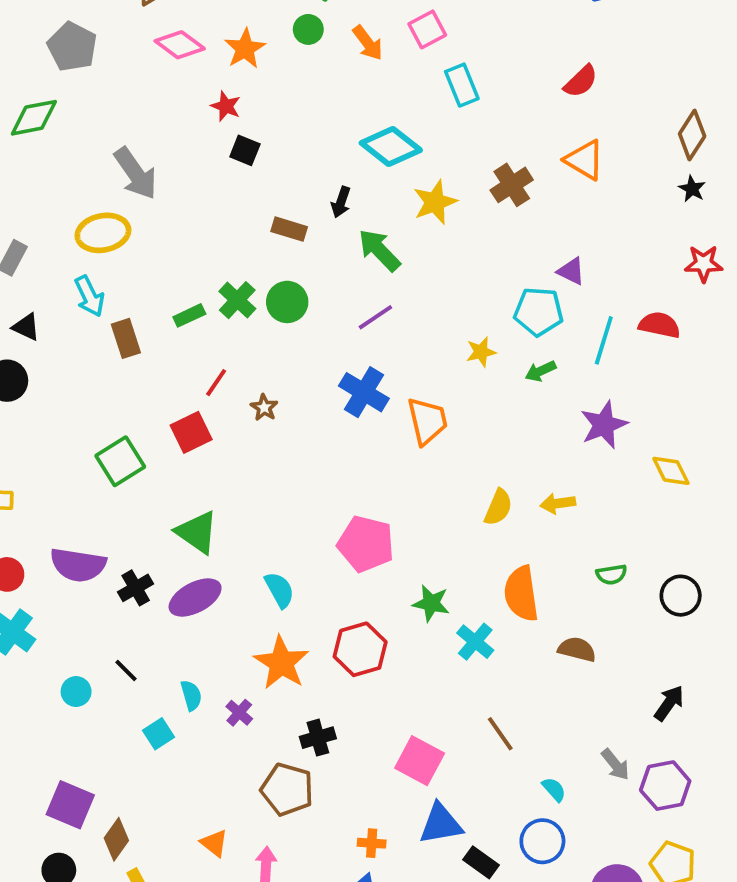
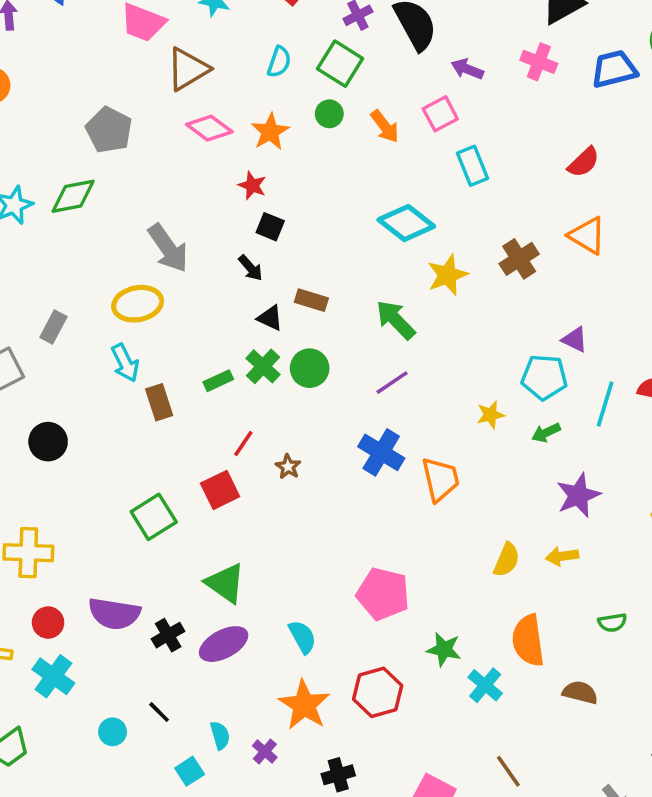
black arrow: (341, 202) -> (250, 268), moved, turned -60
black triangle: (26, 327) -> (270, 318), moved
purple star: (604, 425) -> (578, 495), moved

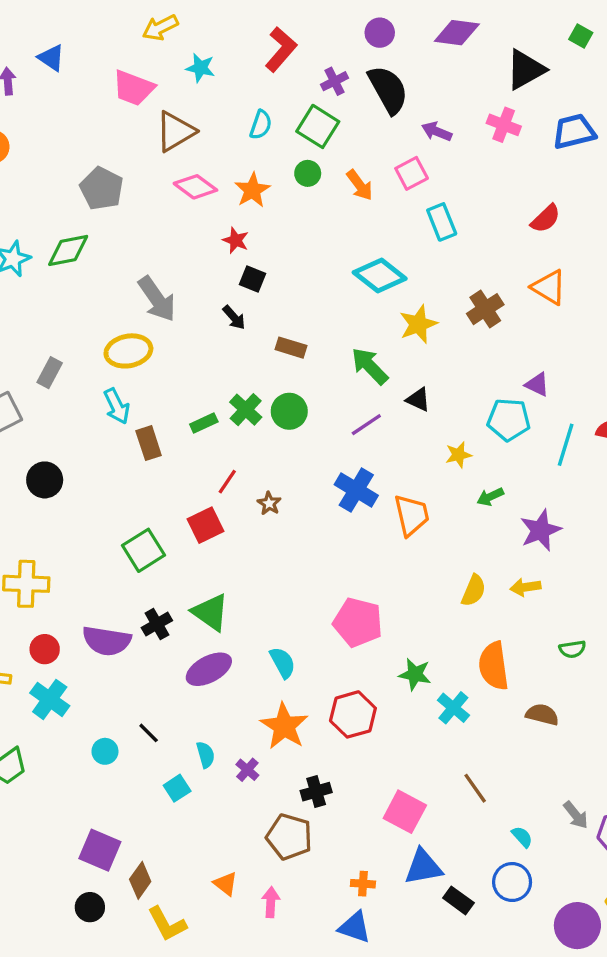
black triangle: (270, 318) -> (418, 400), moved
green arrow: (546, 433) -> (490, 497), moved
black cross: (168, 635) -> (157, 624), moved

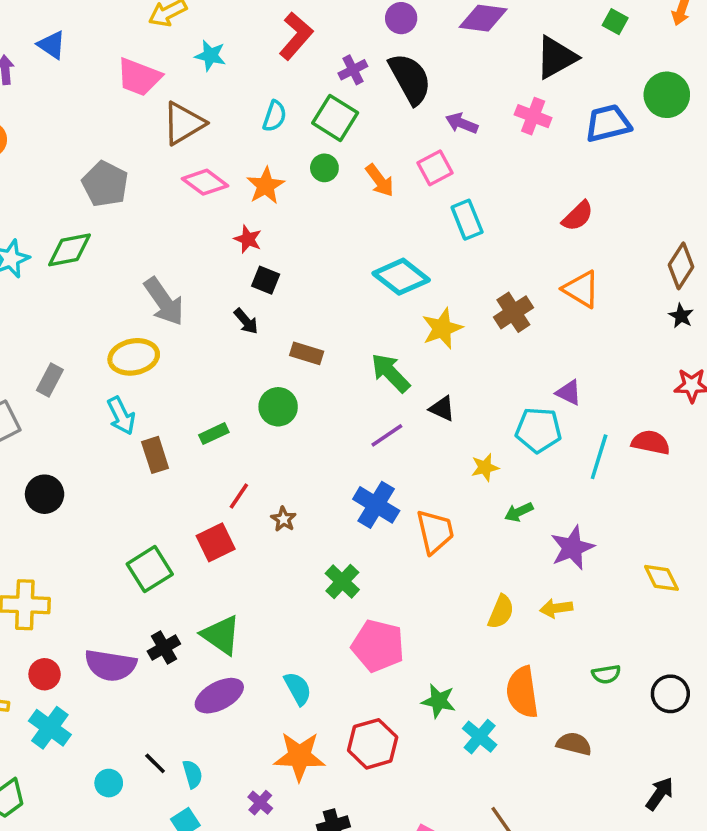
green cross: (246, 410) -> (342, 582), moved
green circle: (289, 411) -> (278, 407), moved
orange star: (284, 726) -> (299, 756), turned -30
cyan semicircle: (205, 755) -> (193, 774), moved

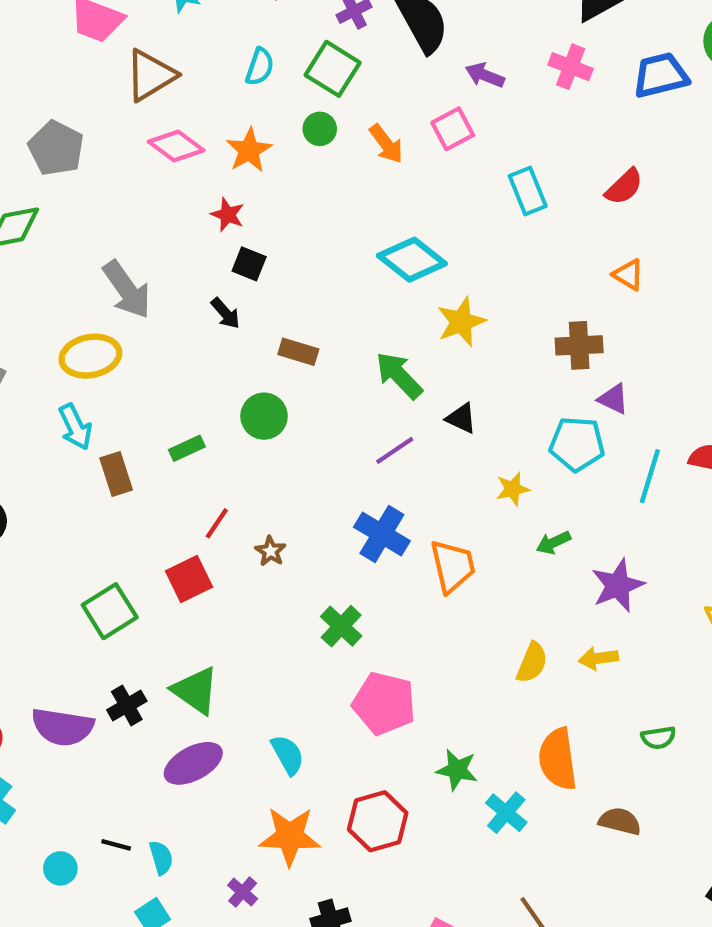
cyan rectangle: (467, 220) -> (528, 191), moved
orange triangle: (581, 289) -> (628, 275), size x0.7
brown cross: (513, 312) -> (579, 345), moved, turned 30
black line: (155, 763) -> (116, 845), turned -30

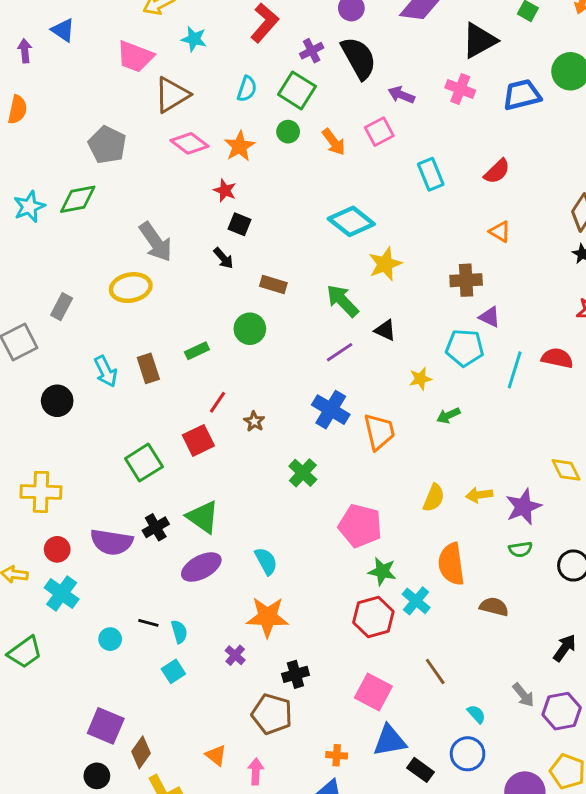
cyan arrow: (75, 427) -> (106, 371), moved
purple star: (618, 585) -> (523, 507), moved
pink pentagon: (384, 703) -> (360, 526), moved
red hexagon: (378, 821) -> (373, 617), moved

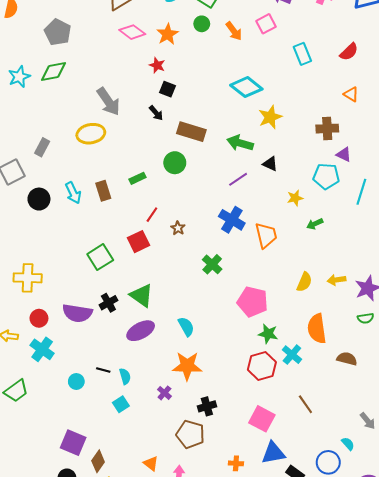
gray pentagon: (107, 145) -> (58, 32), moved
brown rectangle: (273, 285) -> (191, 132), size x1.5
green arrow: (343, 301) -> (240, 143), turned -30
black circle: (57, 401) -> (39, 199), moved
cyan semicircle: (476, 714) -> (348, 444), moved

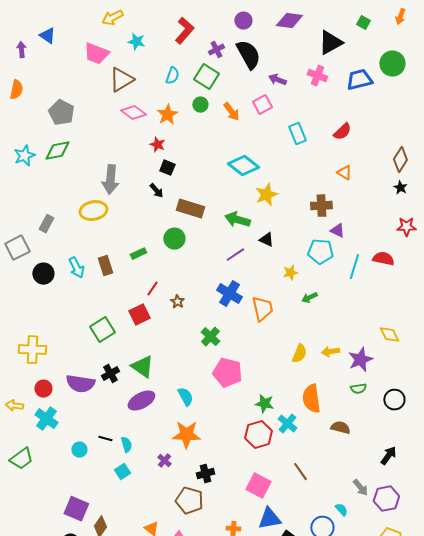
gray arrow: (108, 102) -> (110, 180), turned 40
pink pentagon: (253, 302) -> (227, 373), moved

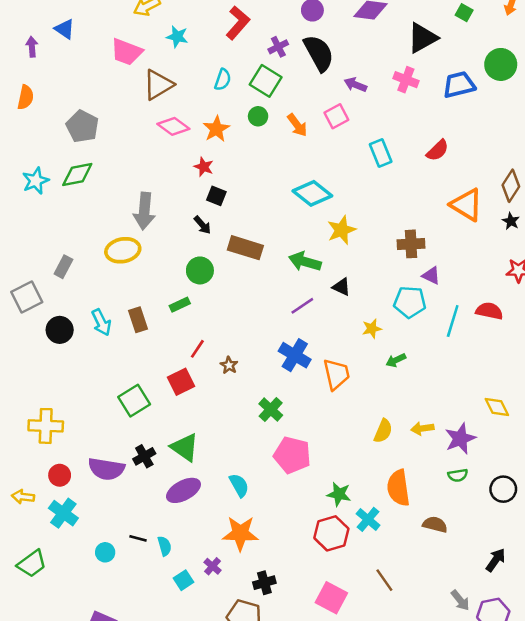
orange triangle: (344, 173) -> (467, 205), moved, size x1.8
green circle: (174, 239) -> (200, 270), moved
cyan square: (122, 472) -> (183, 580), moved

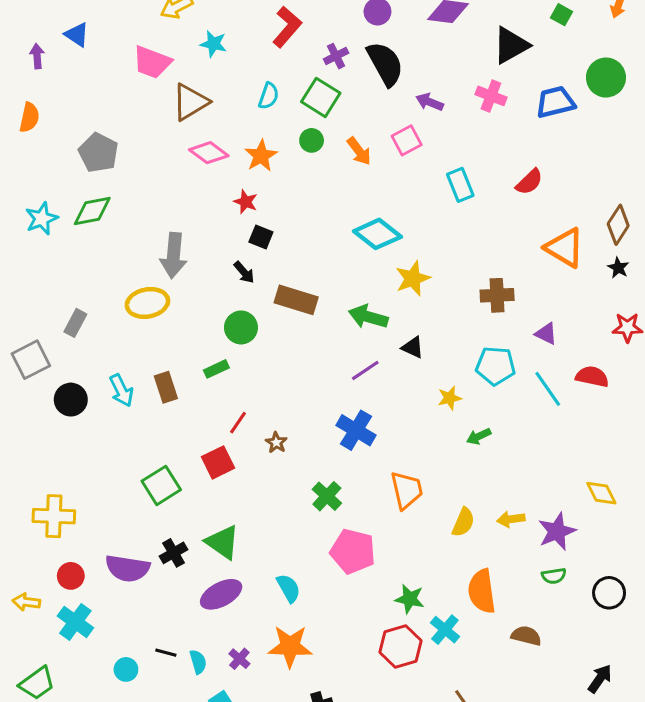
purple triangle: (431, 276) -> (546, 334), moved
cyan line: (453, 321) -> (548, 389), turned -52
orange trapezoid: (336, 374) -> (407, 490), moved
purple cross: (213, 566) -> (239, 659), moved

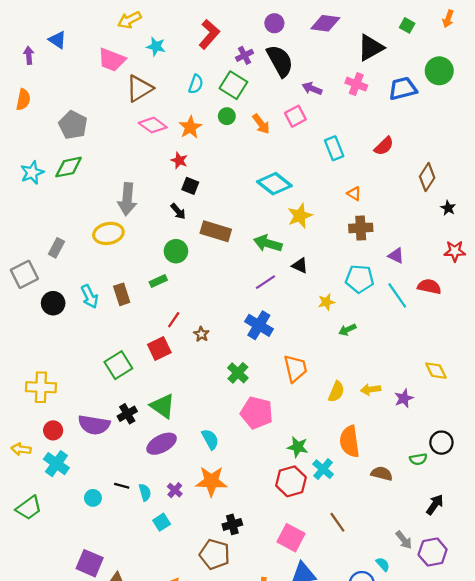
brown diamond: (618, 225) -> (427, 177), moved
orange triangle: (565, 248) -> (354, 194), moved, size x0.5
purple star: (557, 531) -> (404, 398), size x0.7
green semicircle: (554, 576) -> (418, 459), moved

